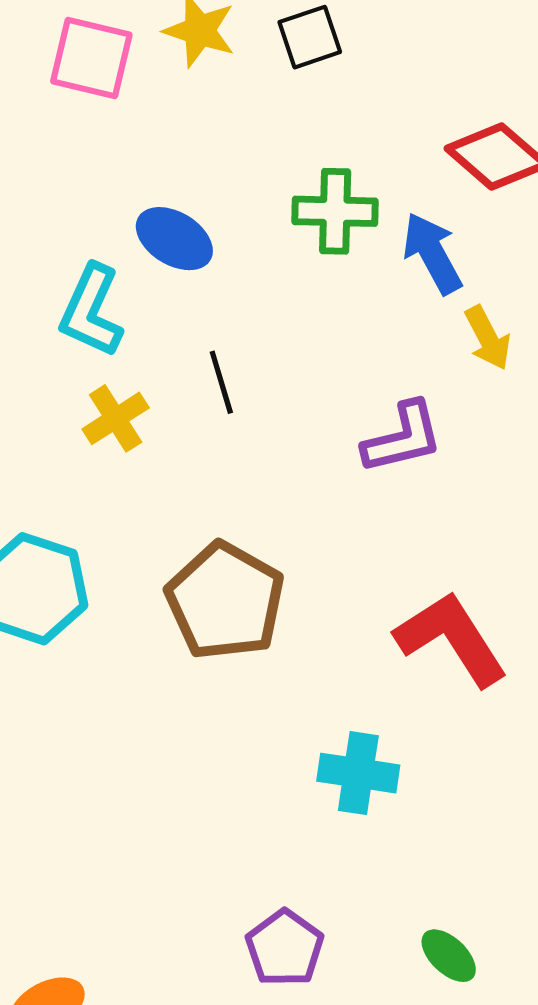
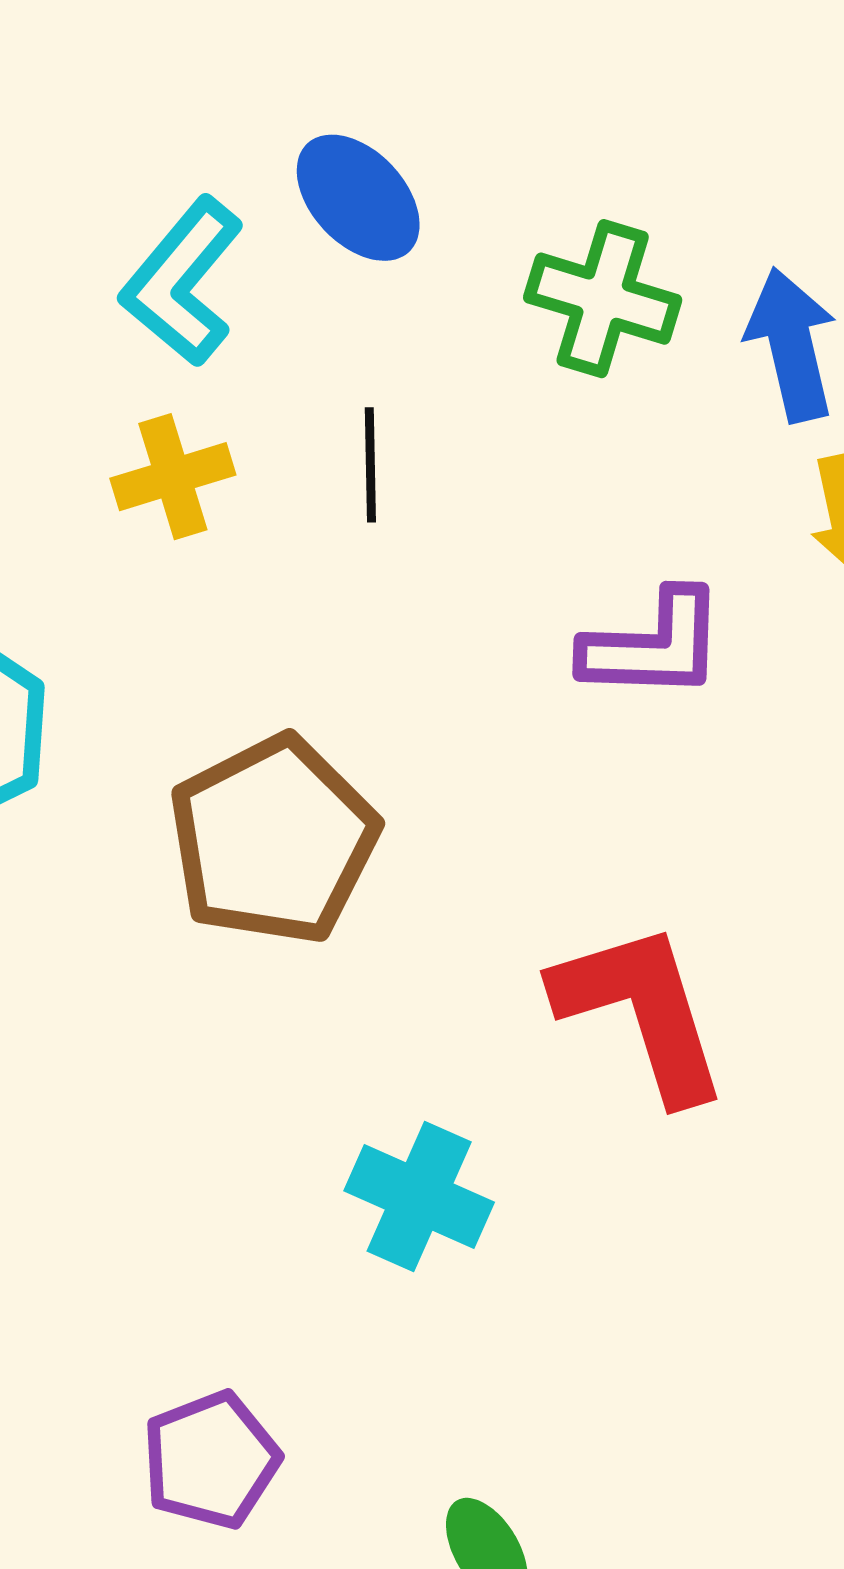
green cross: (335, 211) -> (603, 299), moved

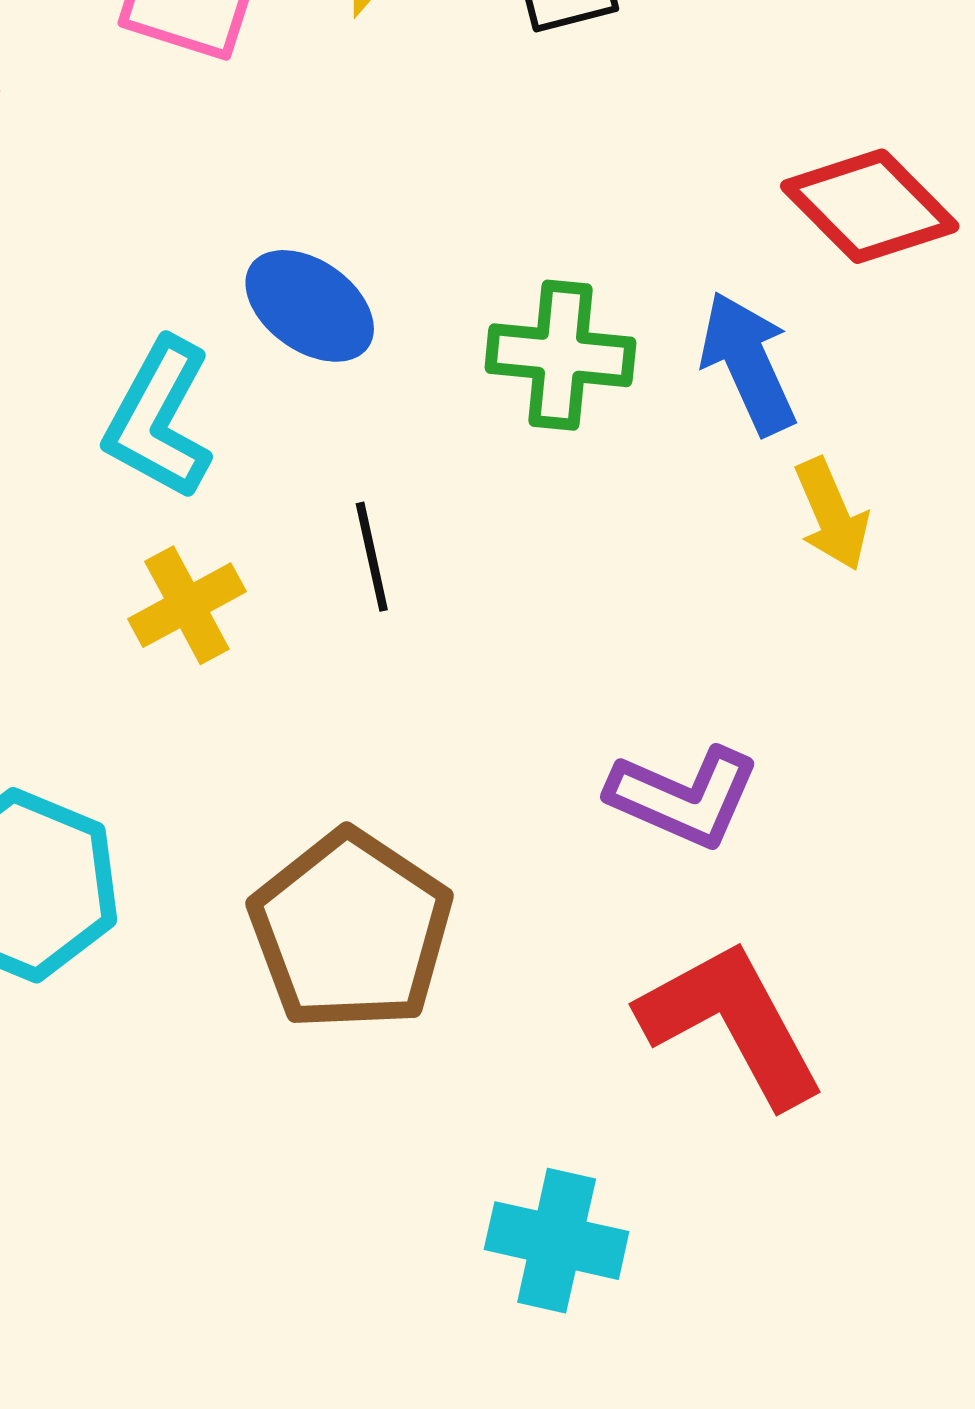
purple L-shape: (653, 645) -> (684, 797), moved, turned 33

